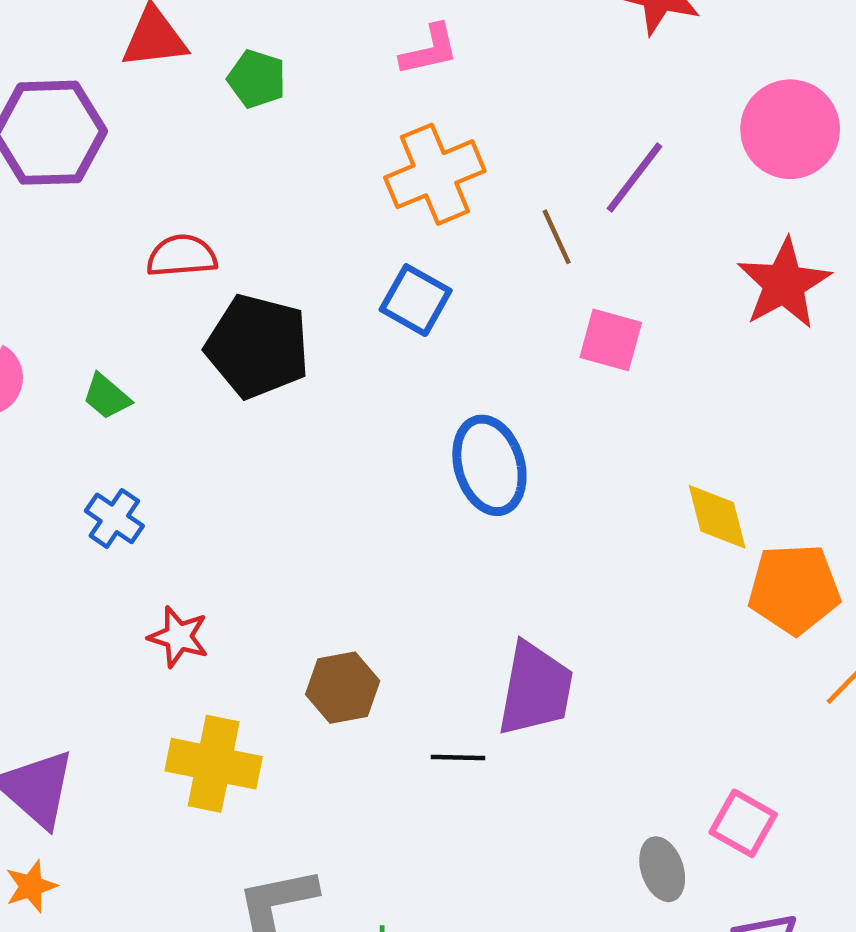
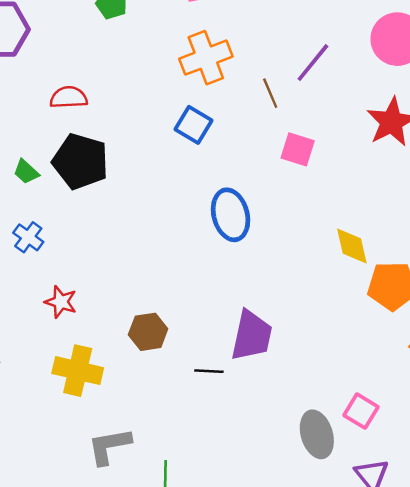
black pentagon: (258, 346) -> (80, 161), moved
gray ellipse: (662, 869) -> (317, 434), size x1.4

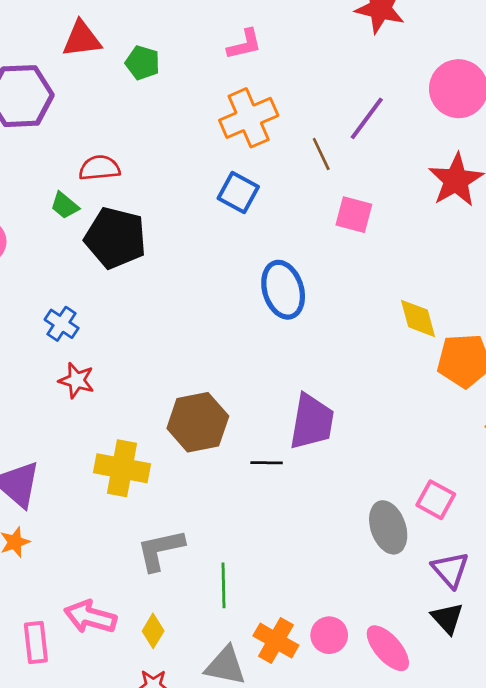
green trapezoid: (26, 172) -> (65, 205), moved
red star: (61, 302) -> (77, 380), moved
brown hexagon: (148, 332) -> (198, 422), size x1.4

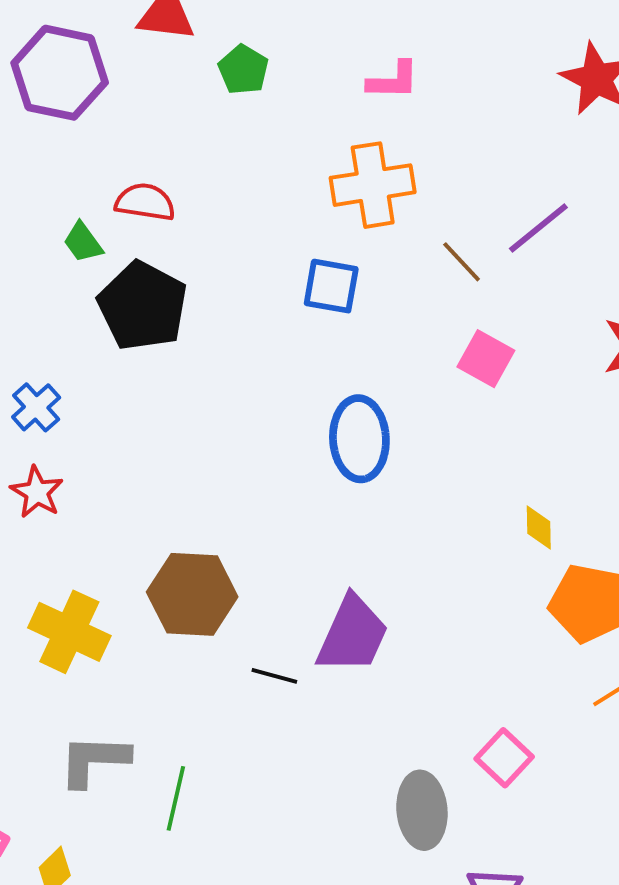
brown line: (321, 154) -> (462, 262), turned -32
blue square: (238, 192) -> (331, 286), turned -33
yellow diamond: (418, 318) -> (539, 528), size x0.7
pink square: (436, 500) -> (504, 758), moved
green line: (223, 585) -> (176, 798), moved

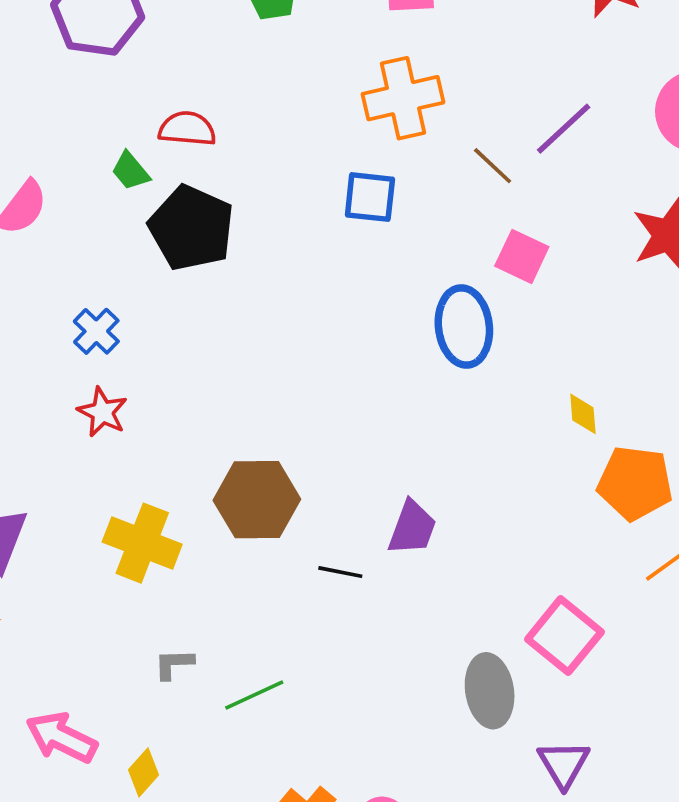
blue ellipse: (359, 439) -> (464, 326), moved
purple trapezoid: (353, 635) -> (412, 528), size x0.7
pink square: (504, 758) -> (564, 636), size x1.4
gray L-shape: (94, 760) -> (174, 664), size x0.6
green line: (176, 798) -> (254, 695), turned 56

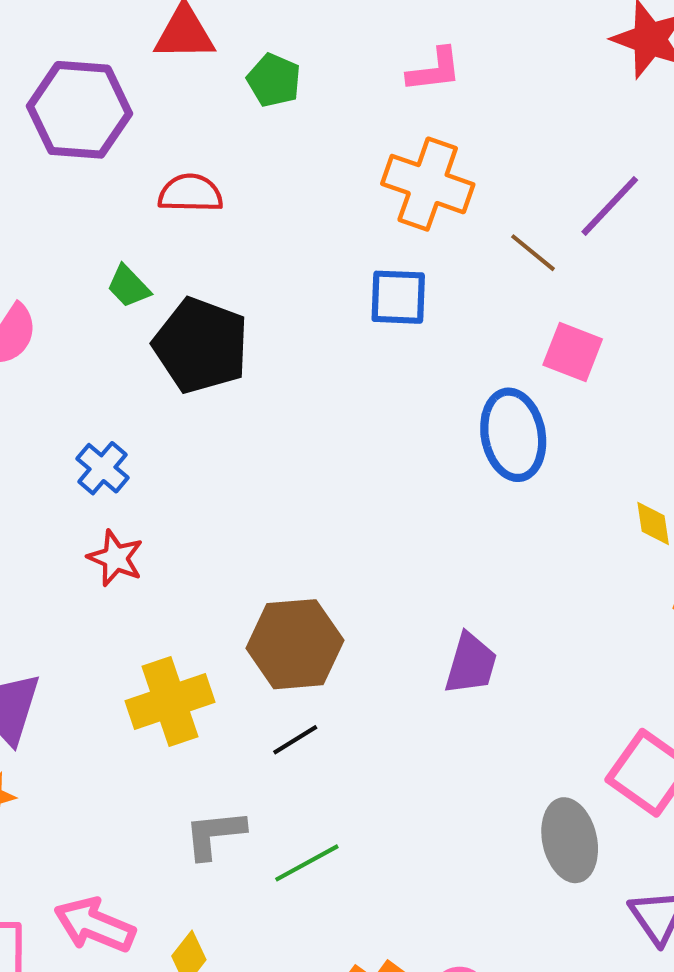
orange cross: (403, 98) -> (428, 184), turned 36
red semicircle: (187, 129) -> (190, 193), moved
yellow cross: (142, 543) -> (170, 702), turned -36
black line: (340, 572) -> (295, 740), moved, turned -39
gray L-shape: (174, 664) -> (215, 834), size x1.4

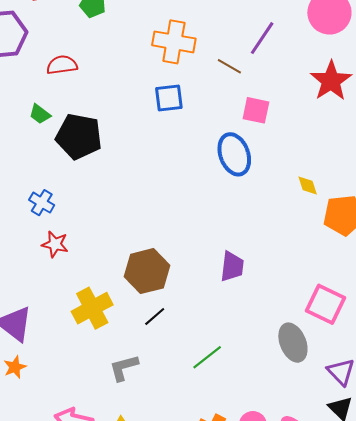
green line: (307, 863) -> (207, 357), moved

